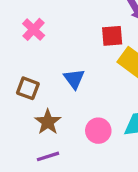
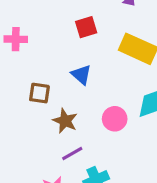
pink cross: (34, 29) -> (16, 39), moved, turned -30
red square: (112, 36) -> (86, 27), moved

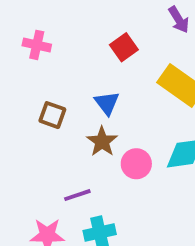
red square: (86, 27) -> (124, 47), turned -30
brown star: (65, 121) -> (102, 142), moved

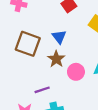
brown square: (52, 115) -> (28, 44), size x1.6

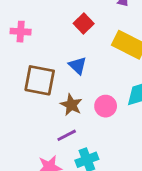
brown star: (56, 59) -> (71, 105), moved

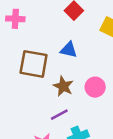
blue triangle: (78, 66) -> (69, 50), turned -30

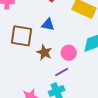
purple line: (59, 115) -> (62, 72), moved

